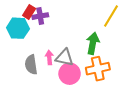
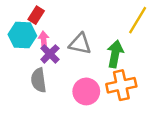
purple cross: (40, 16) -> (50, 54), moved, turned -35
pink arrow: (49, 57) -> (44, 40), moved
gray triangle: (64, 57) -> (80, 44), moved

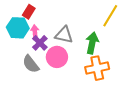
gray semicircle: (39, 80) -> (31, 64), turned -30
pink circle: (86, 91) -> (57, 57), moved

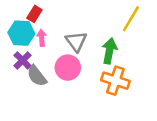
gray triangle: (64, 35) -> (76, 41), turned 42
purple cross: (40, 43) -> (23, 60), moved
orange cross: (97, 68) -> (115, 81), turned 30

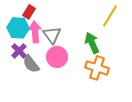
pink arrow: (42, 38) -> (35, 32), size x1.5
gray triangle: (76, 41) -> (52, 35), moved
green arrow: (109, 51) -> (92, 43), turned -35

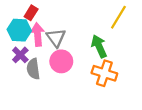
gray semicircle: (31, 64) -> (33, 69), turned 30

